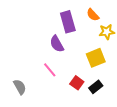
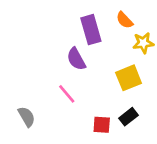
red square: (77, 83) -> (102, 125), moved, turned -32

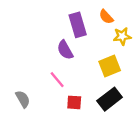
black rectangle: (129, 117) -> (110, 99), size x1.5
red square: (102, 125) -> (74, 102), moved

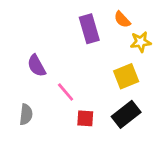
purple semicircle: (65, 50) -> (37, 66), moved
gray semicircle: (23, 99) -> (26, 114), turned 36

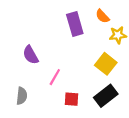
yellow square: (126, 76) -> (106, 64), turned -30
pink line: (66, 92) -> (55, 77), turned 70

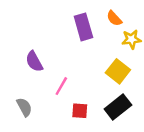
gray semicircle: (22, 96) -> (24, 107), turned -35

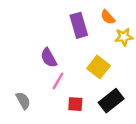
purple semicircle: (34, 61) -> (49, 58), moved
yellow square: (118, 71) -> (98, 67), moved

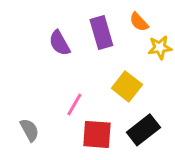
purple semicircle: (49, 58) -> (59, 43), moved
red square: (75, 104) -> (97, 134), size x1.5

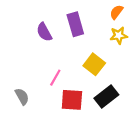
orange semicircle: (139, 22) -> (116, 12), moved, turned 80

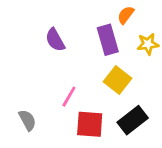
orange semicircle: (116, 12) -> (126, 15), moved
purple rectangle: (75, 24) -> (108, 40), moved

